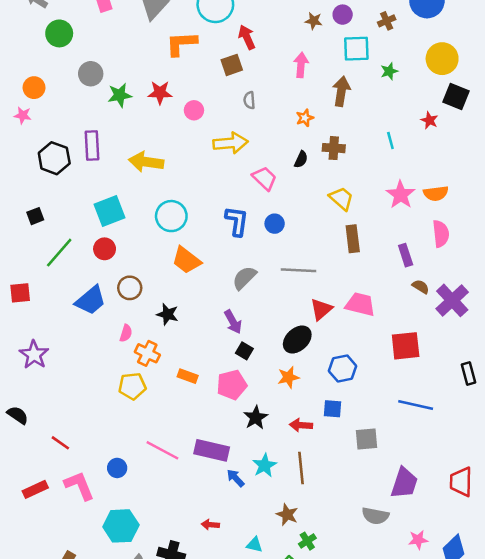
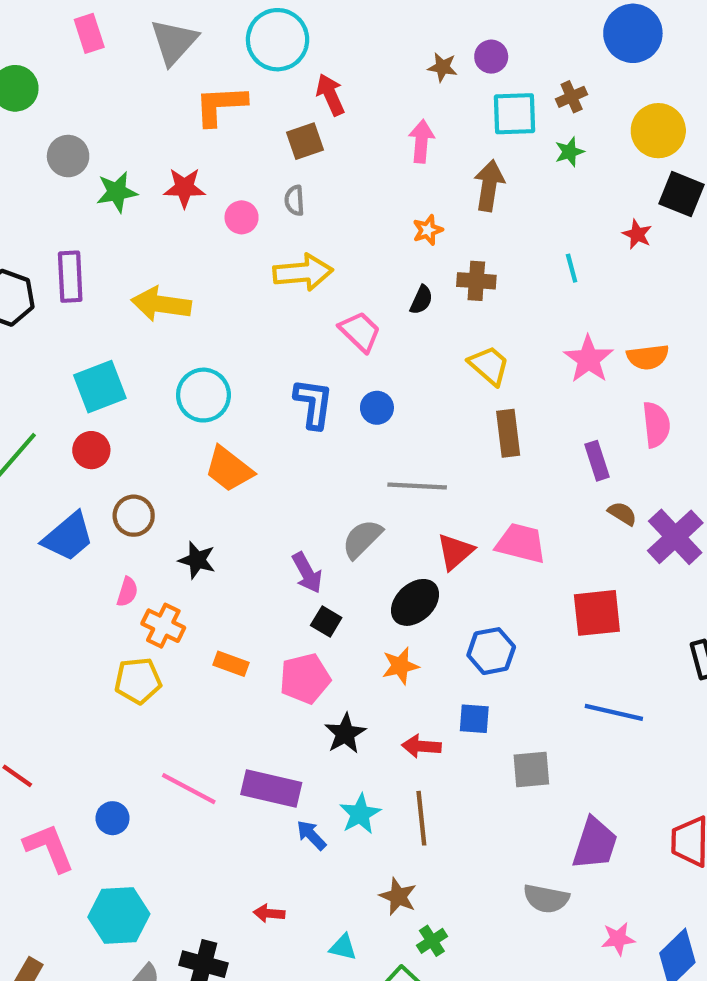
brown cross: (387, 21) -> (572, 97), moved
gray semicircle: (249, 100) -> (294, 200), moved
gray semicircle: (244, 278) -> (362, 539), moved

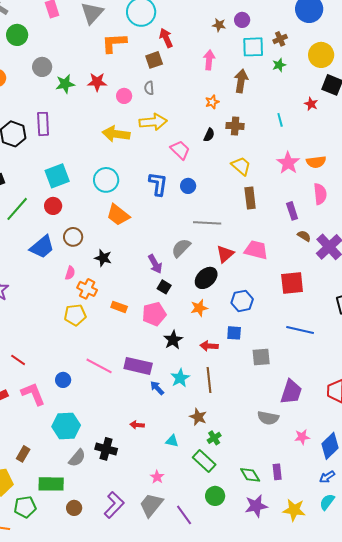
yellow arrow: (161, 304) -> (116, 134), moved

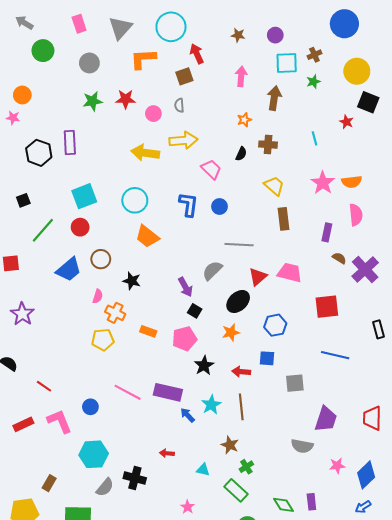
brown star: (219, 25) -> (238, 35), moved
gray circle: (42, 67) -> (89, 63), moved
purple rectangle: (292, 211) -> (327, 232), turned 30

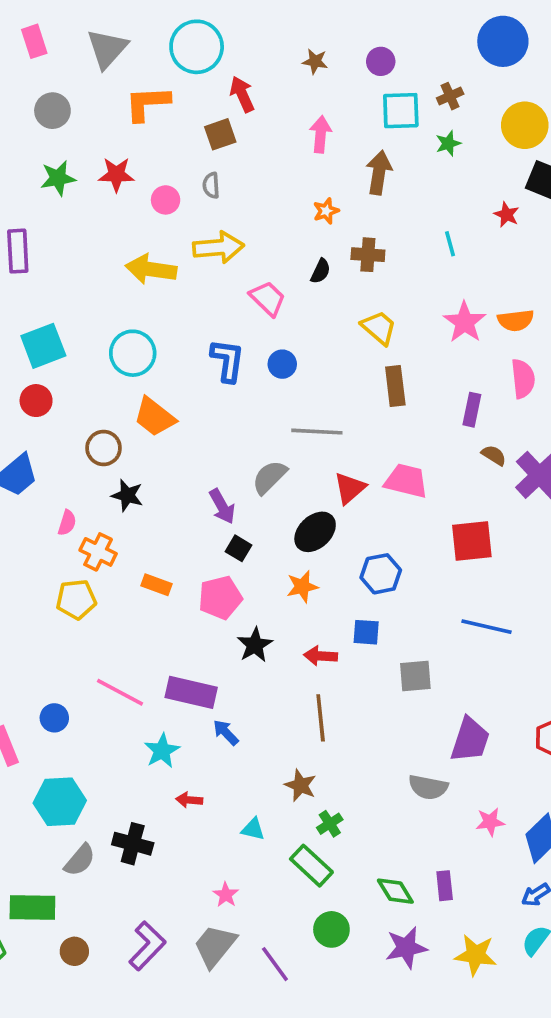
brown circle: (101, 259) -> (104, 448), moved
cyan star: (211, 405) -> (162, 751), moved

